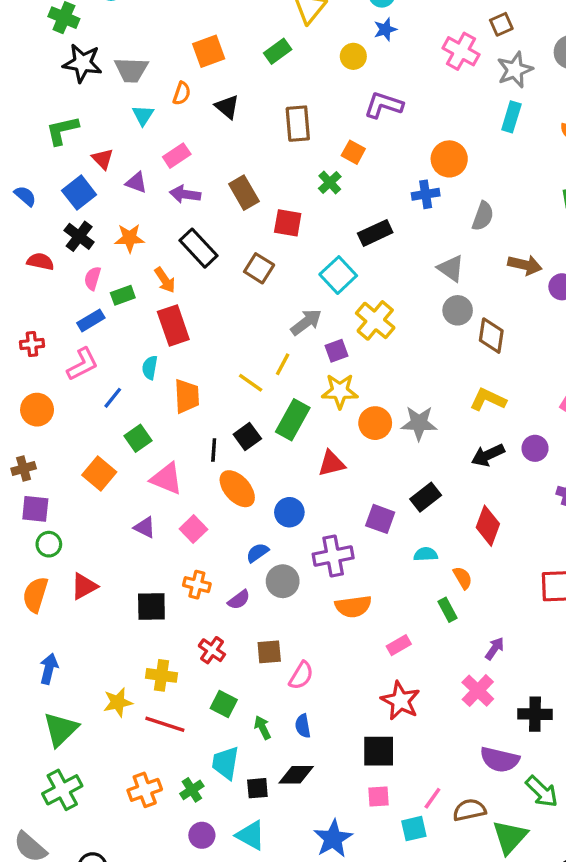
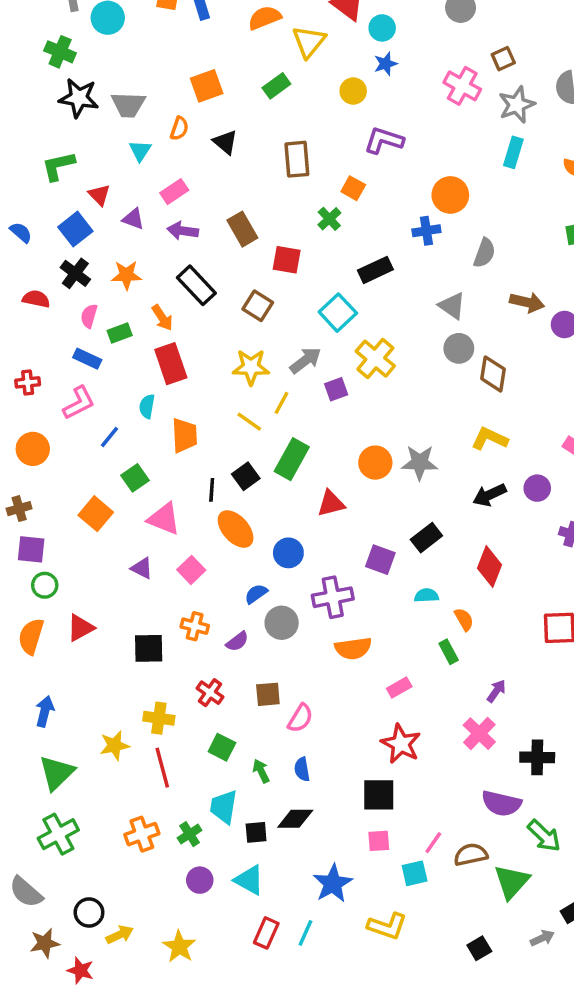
blue rectangle: (91, 320) -> (87, 359), turned 56
yellow star: (340, 391) -> (251, 367), moved
red line: (165, 724) -> (162, 768), turned 57

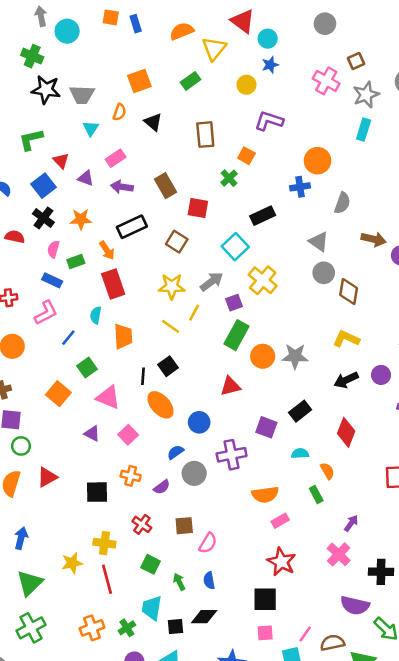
black rectangle: (196, 285) -> (132, 227), turned -72
green rectangle: (292, 459) -> (237, 335), moved
orange semicircle: (353, 648) -> (265, 495), moved

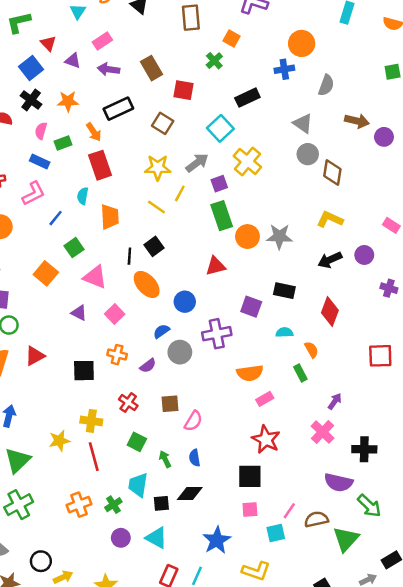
green rectangle: (237, 335) -> (222, 216), turned -48
black rectangle: (300, 411) -> (284, 291), turned 50

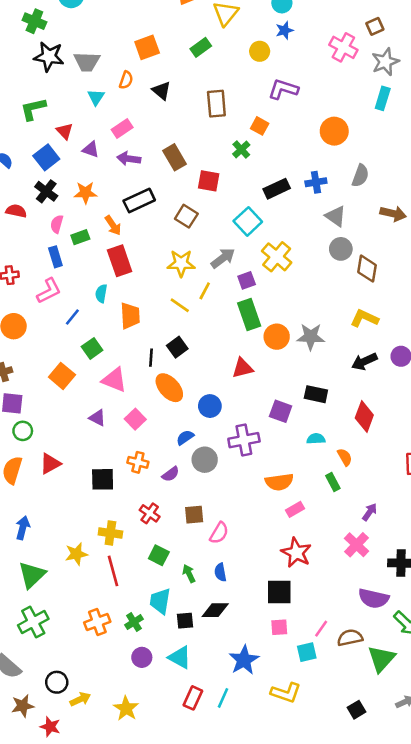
blue cross: (284, 69) -> (316, 182), moved
blue rectangle: (40, 161) -> (55, 257), turned 48

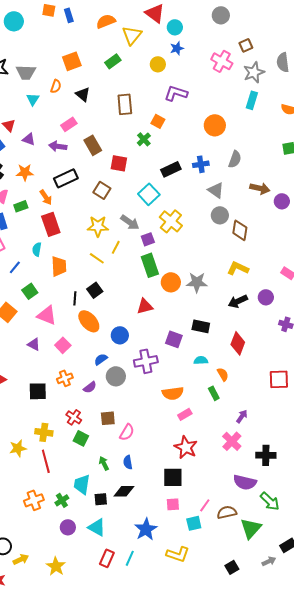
pink rectangle: (122, 129) -> (69, 124), moved
gray arrow: (223, 258) -> (130, 222), turned 72
orange cross: (138, 462) -> (65, 378), turned -35
green square: (159, 555) -> (81, 438), moved

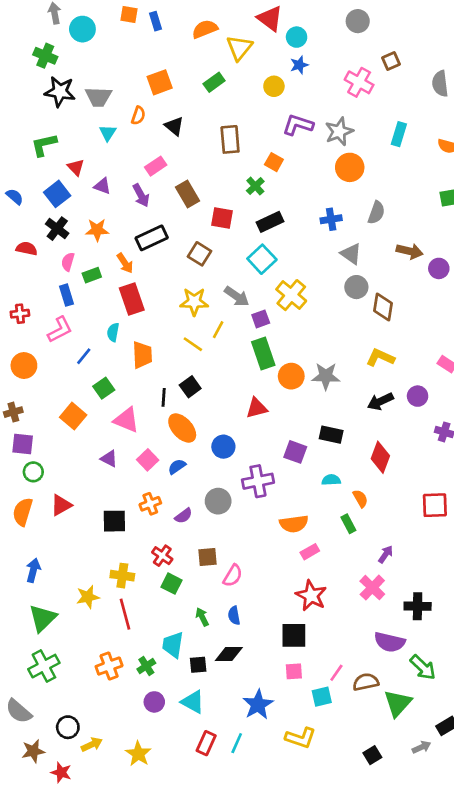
gray star: (254, 72) -> (339, 131), moved
purple arrow: (58, 146) -> (141, 195), turned -126
black rectangle: (171, 169) -> (270, 222), moved
blue semicircle: (101, 359) -> (177, 467), moved

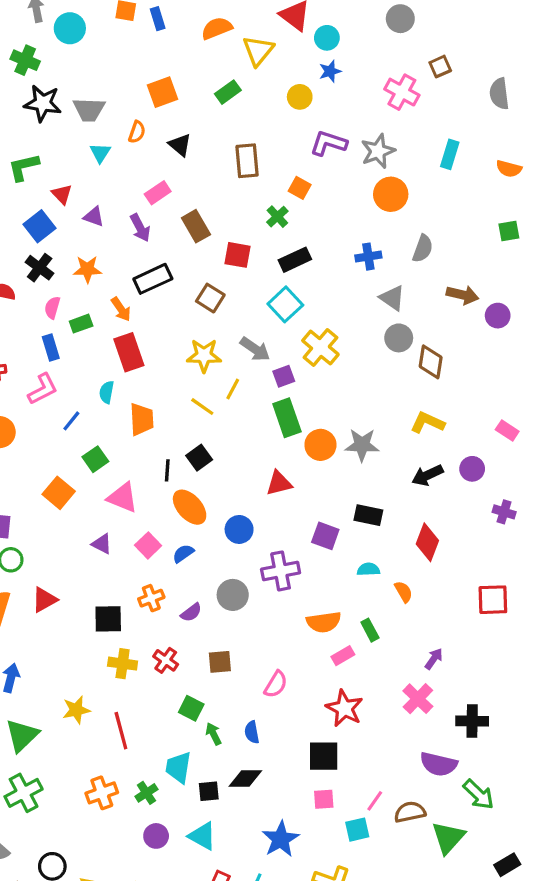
green rectangle: (348, 524) -> (370, 630), moved
yellow cross: (122, 576) -> (123, 664), moved
pink semicircle: (233, 576) -> (276, 684), moved
green square: (172, 584) -> (191, 708), moved

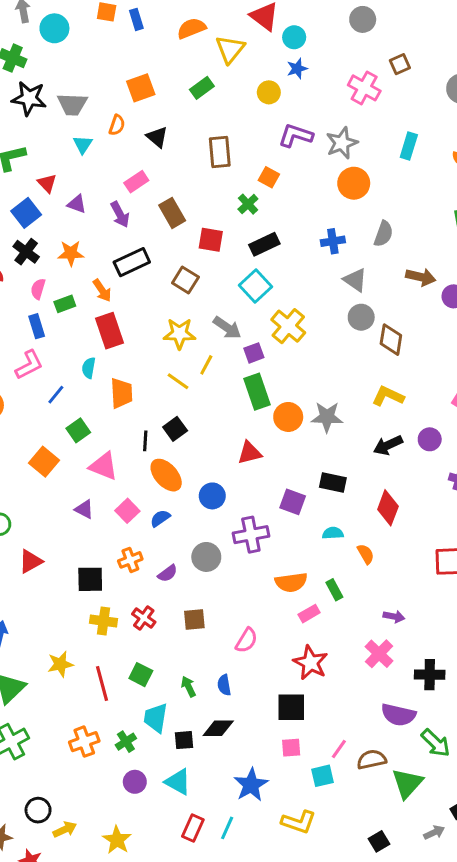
purple arrow: (434, 659) -> (394, 617), turned 66
green square: (191, 708) -> (141, 675), moved

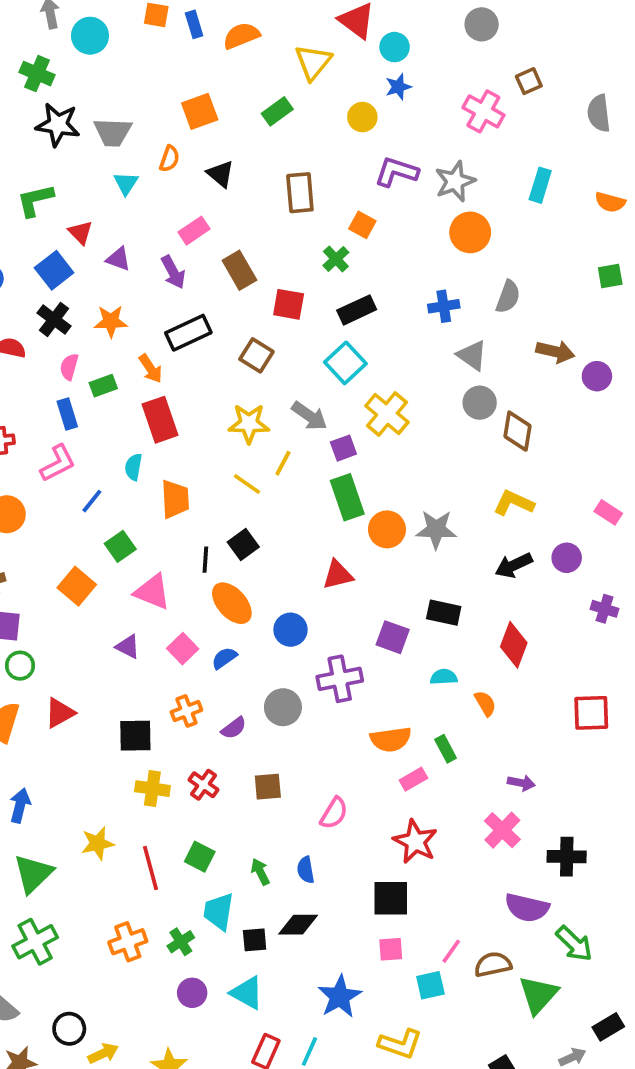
orange semicircle: (191, 28) -> (241, 36), moved

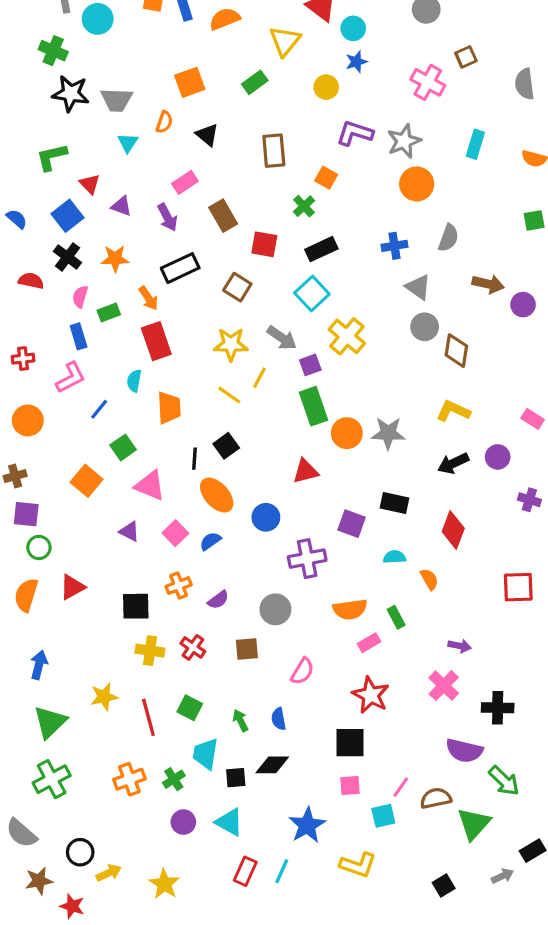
gray circle: (283, 707) -> (275, 609), moved

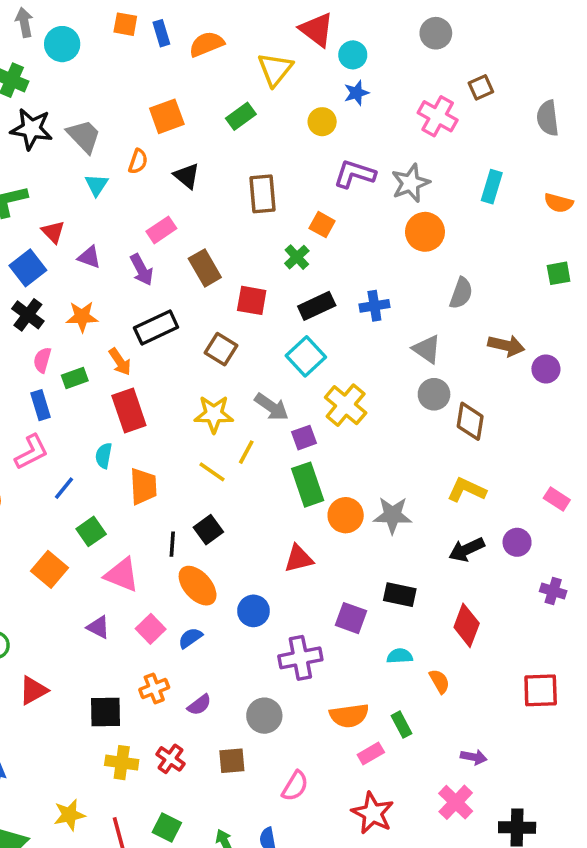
gray trapezoid: (117, 100) -> (84, 136), turned -136
blue cross: (394, 246) -> (374, 306), moved

